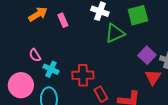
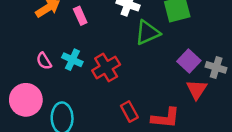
cyan cross: (51, 69) -> (72, 60), moved
red cross: (83, 75) -> (106, 67), moved, turned -30

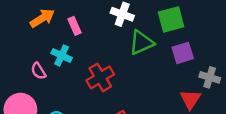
cyan cross: (72, 60) -> (62, 55), moved
purple square: (189, 61) -> (183, 53), moved, turned 30

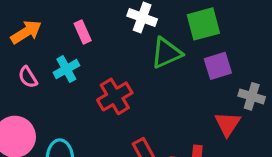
orange arrow: (42, 18) -> (26, 32), moved
cyan cross: (62, 55) -> (66, 69), turned 36
pink semicircle: (38, 71) -> (28, 77), moved

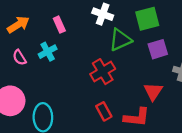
red cross: (115, 96) -> (103, 72), moved
red triangle: (228, 124) -> (153, 91), moved

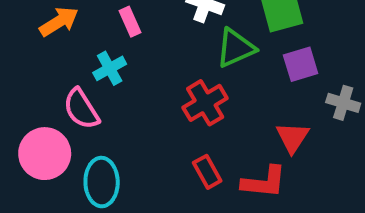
pink semicircle: (19, 57) -> (81, 109), moved, size x1.5

